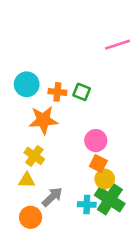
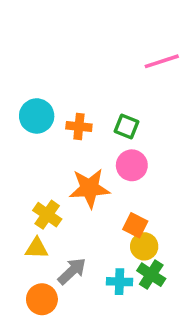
green square: (82, 92) -> (127, 127), moved
orange star: (43, 120) -> (90, 188), moved
pink circle: (96, 141) -> (132, 165), moved
green cross: (110, 199) -> (151, 275), size x0.7

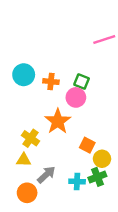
pink circle: (132, 165) -> (76, 97), moved
orange star: (90, 188) -> (58, 121), turned -30
yellow circle: (144, 246) -> (102, 159), moved
green cross: (151, 275) -> (97, 177), turned 36

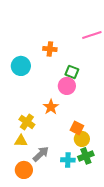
orange cross: (51, 82) -> (50, 49), moved
orange star: (58, 121) -> (51, 107), size x0.7
yellow circle: (102, 159) -> (82, 139), moved

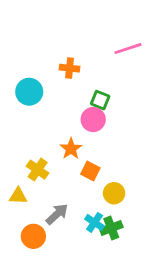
orange square: (77, 128) -> (90, 171), moved
yellow triangle: (21, 141) -> (18, 196), moved
green cross: (86, 156) -> (111, 228), moved
cyan cross: (68, 160) -> (95, 222), turned 32

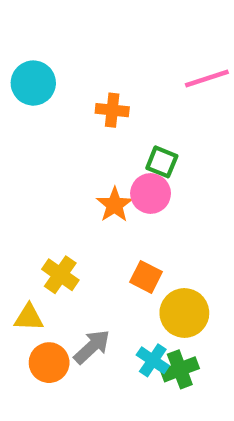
cyan circle: (29, 92) -> (33, 83), moved
orange star: (71, 149) -> (114, 205), moved
yellow circle: (114, 193) -> (184, 313), size x1.4
orange circle: (33, 236) -> (49, 363), moved

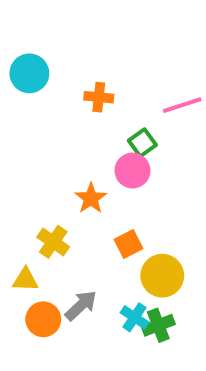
pink line: (207, 79) -> (182, 105), moved
green square: (162, 162) -> (142, 143), turned 32
orange star: (114, 205) -> (91, 198), moved
orange square: (146, 277) -> (129, 244), turned 36

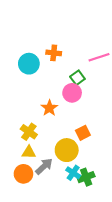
cyan circle: (29, 73) -> (29, 64), moved
orange square: (129, 244) -> (83, 133), moved
yellow circle: (162, 276) -> (67, 150), moved
yellow triangle: (25, 280) -> (29, 152), moved

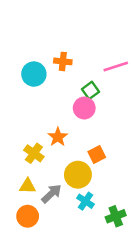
orange star: (49, 108) -> (58, 137), moved
yellow triangle: (29, 152) -> (28, 186), moved
orange circle: (23, 174) -> (28, 216), moved
green cross: (86, 177) -> (116, 216), moved

